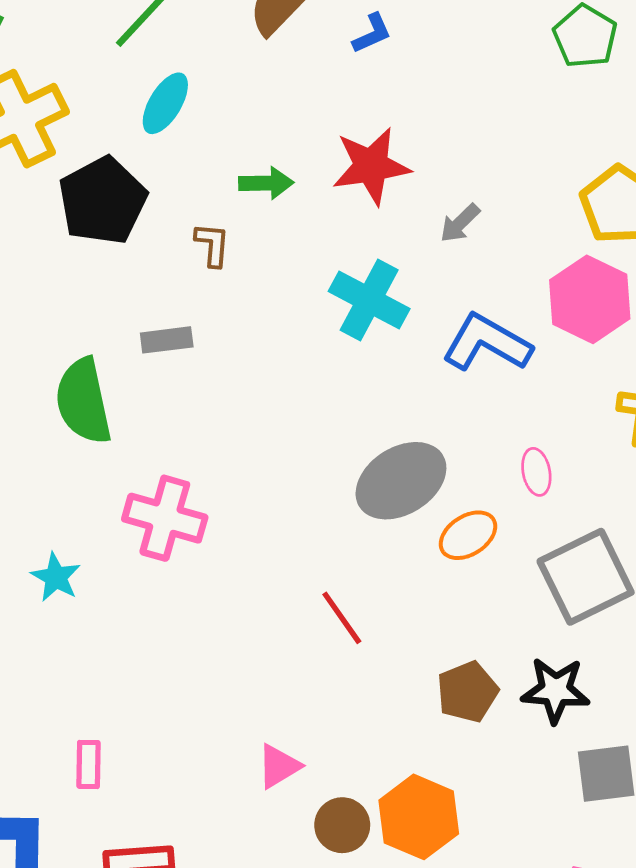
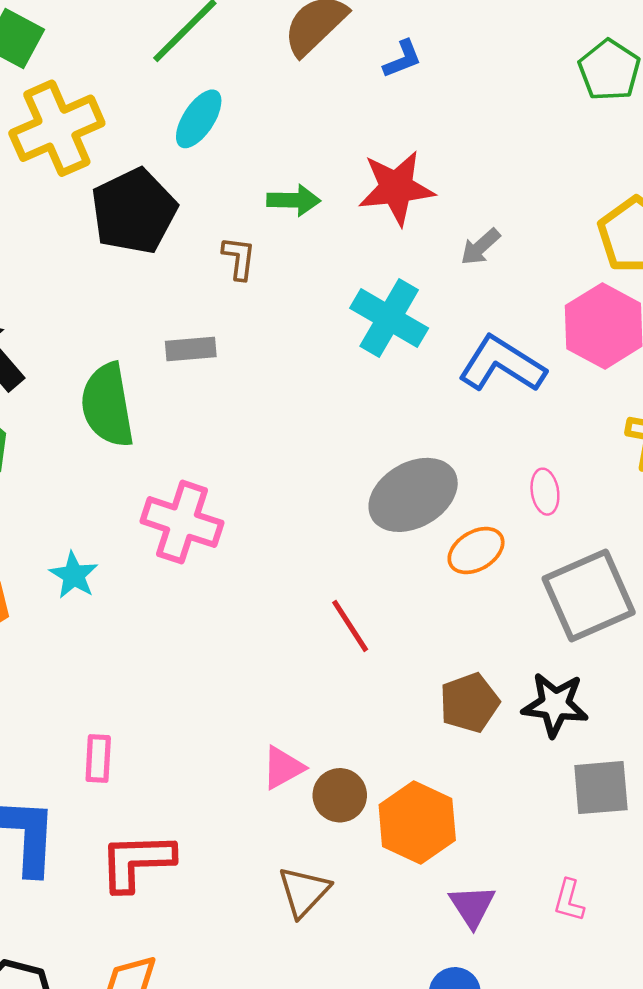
brown circle: (342, 825) -> (340, 795), moved

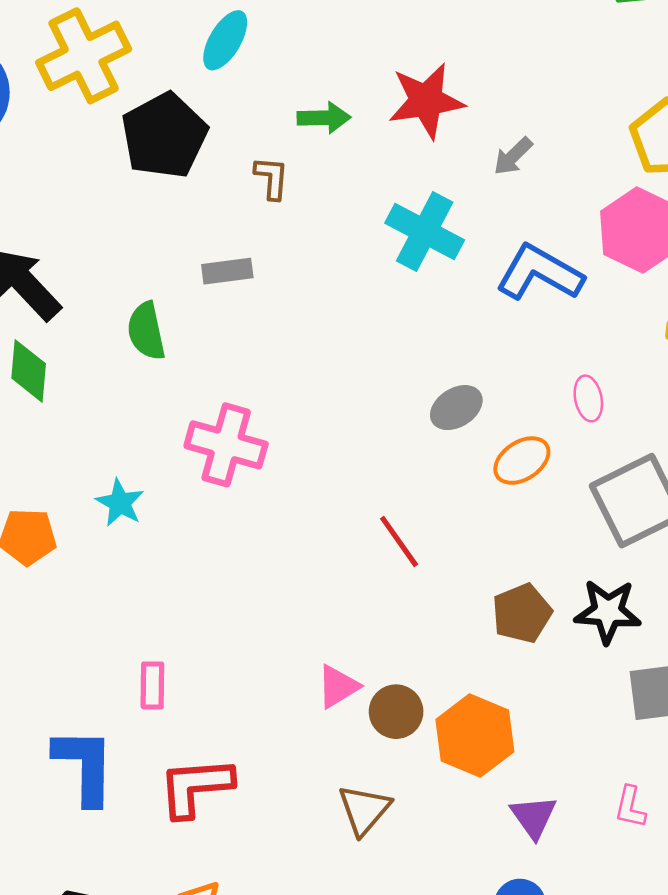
green semicircle: (107, 405) -> (146, 331), size x0.7
gray ellipse: (413, 495) -> (456, 408), size x0.6

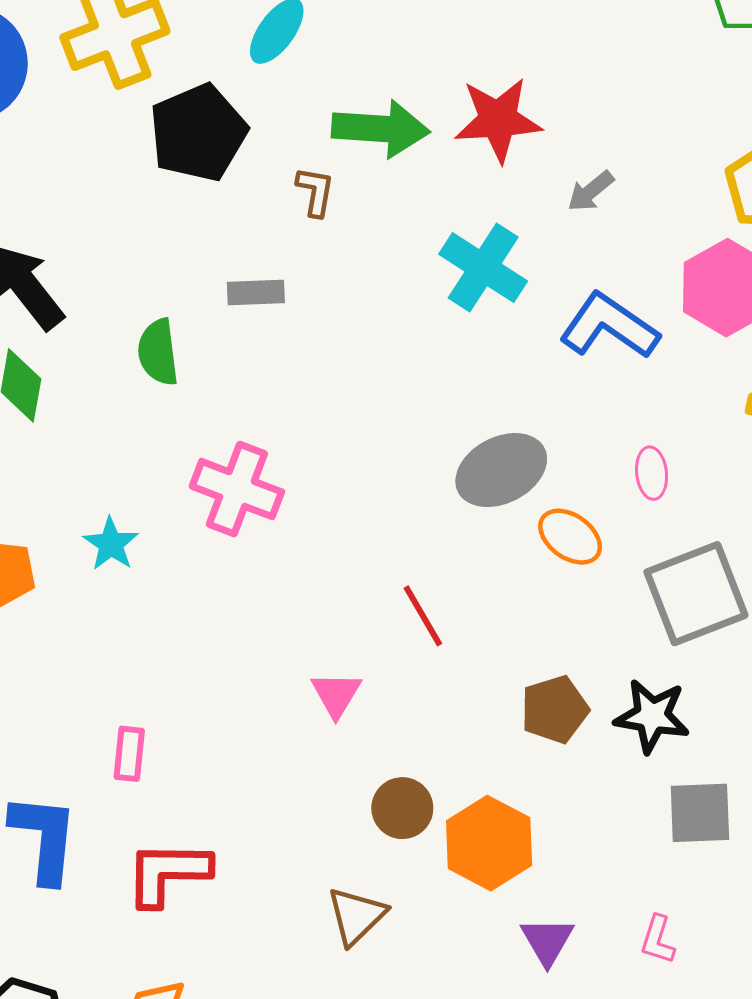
green arrow: (324, 118) -> (381, 129), size x1.6
gray ellipse: (456, 408) -> (501, 470), size x1.5
orange ellipse: (522, 461) -> (570, 537), turned 64
pink triangle: (338, 686) -> (336, 694), moved, turned -33

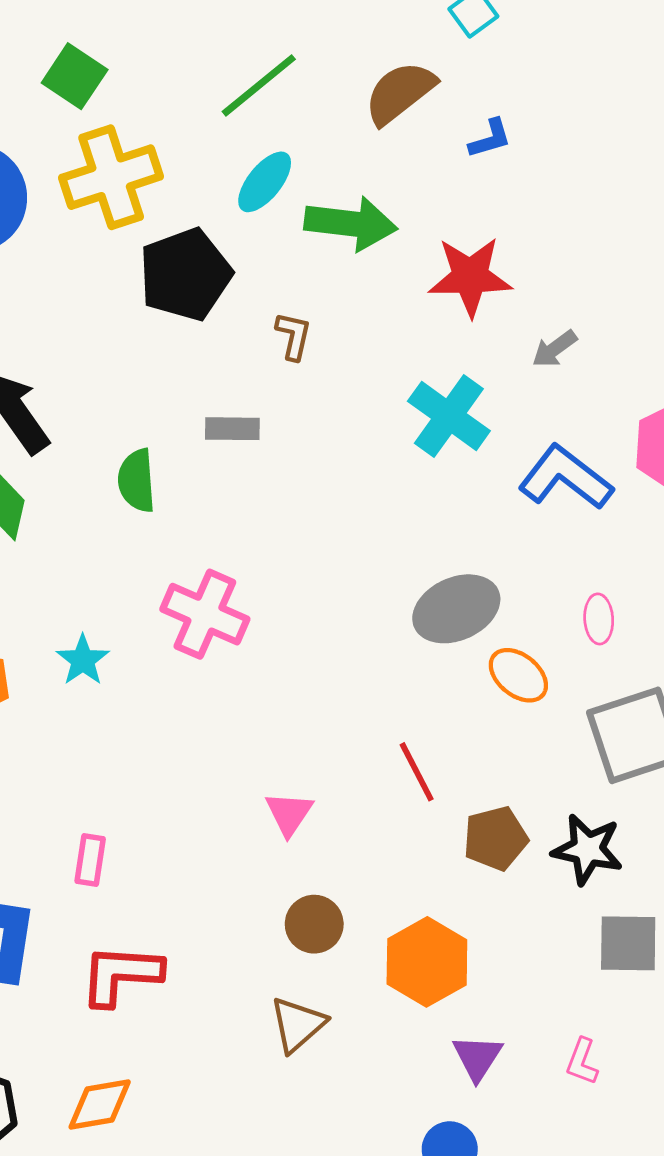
green arrow: (381, 129) -> (351, 223), moved
red line: (423, 616) -> (417, 772), moved
brown circle: (402, 808) -> (314, 924), moved

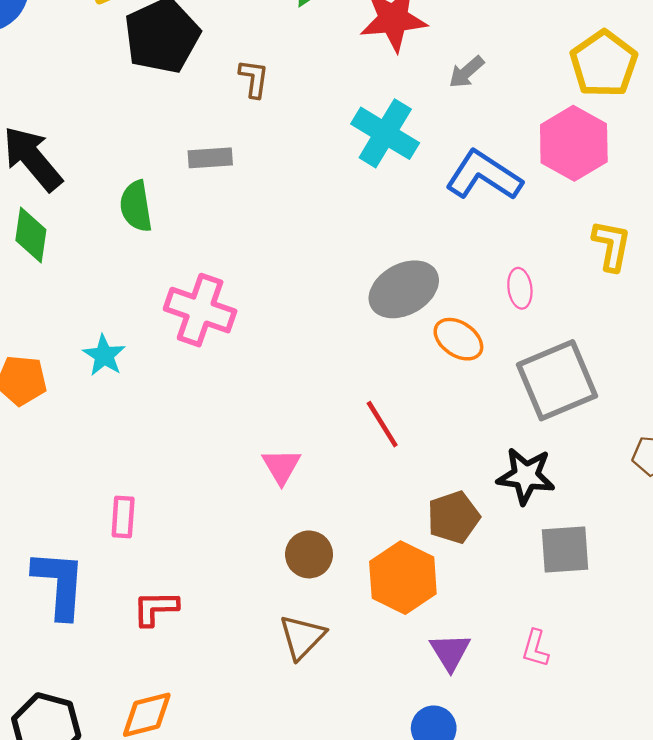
brown pentagon: (495, 838) -> (453, 517), moved
red L-shape: (121, 975) -> (155, 608), size x0.7

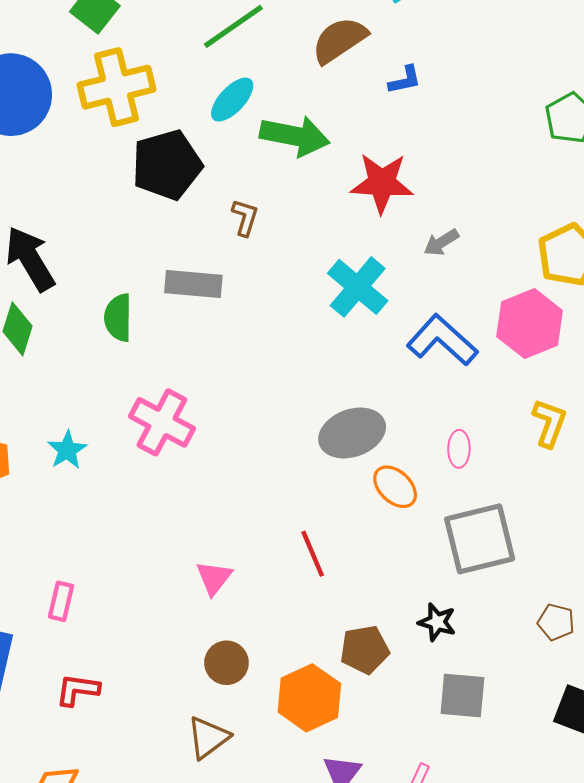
gray rectangle: (210, 158) -> (193, 284), size x1.4
black star: (526, 476) -> (437, 622), size x0.7

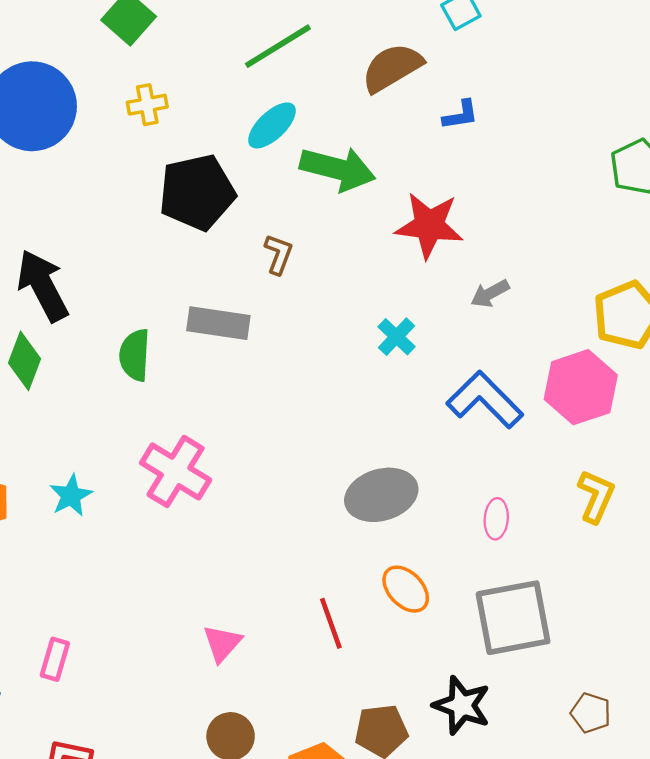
yellow cross: (116, 87) -> (147, 105), size x0.5
cyan cross: (358, 287) -> (396, 337), size x0.6
orange ellipse: (395, 487) -> (406, 589), moved
black star: (437, 622) -> (462, 705), size x1.4

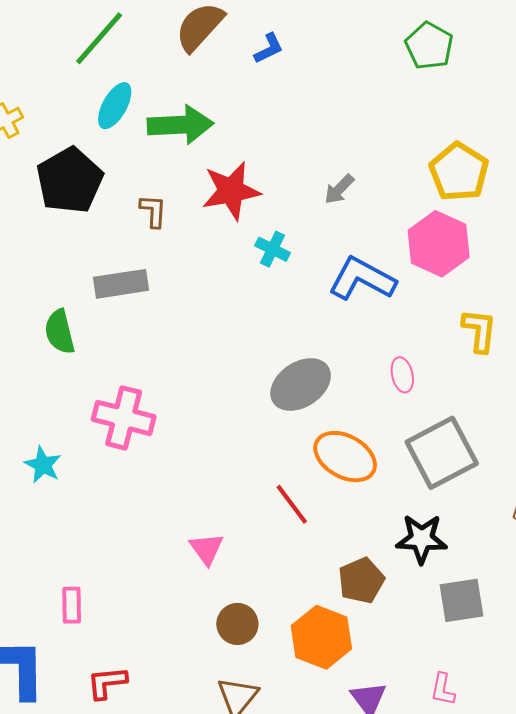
red star: (429, 225) -> (231, 191), moved
orange ellipse: (406, 589) -> (345, 457), size x1.4

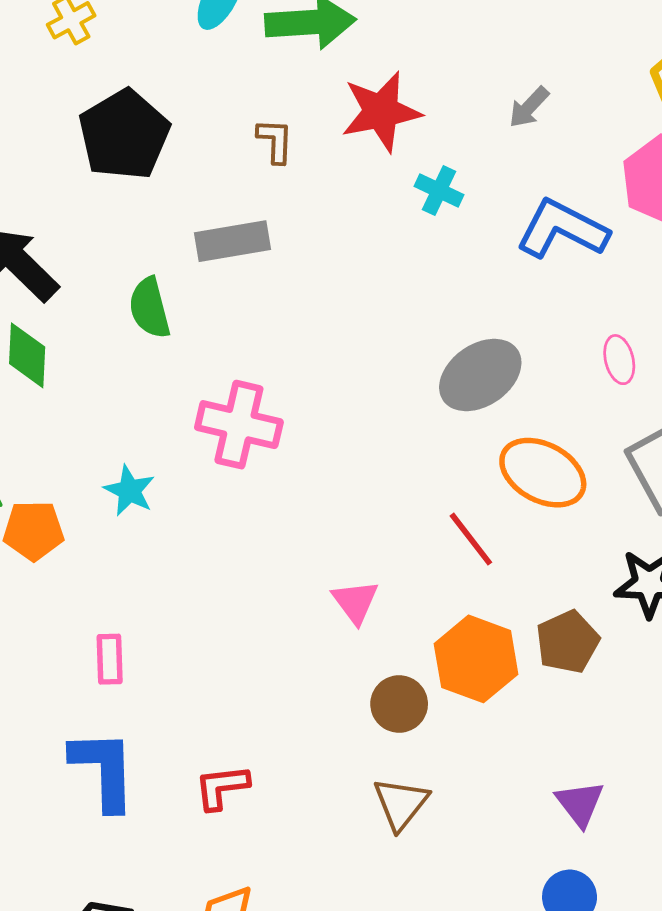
black pentagon: (70, 180) -> (124, 135), moved
pink rectangle: (72, 605) -> (110, 659), moved
orange hexagon: (321, 637) -> (476, 659), moved

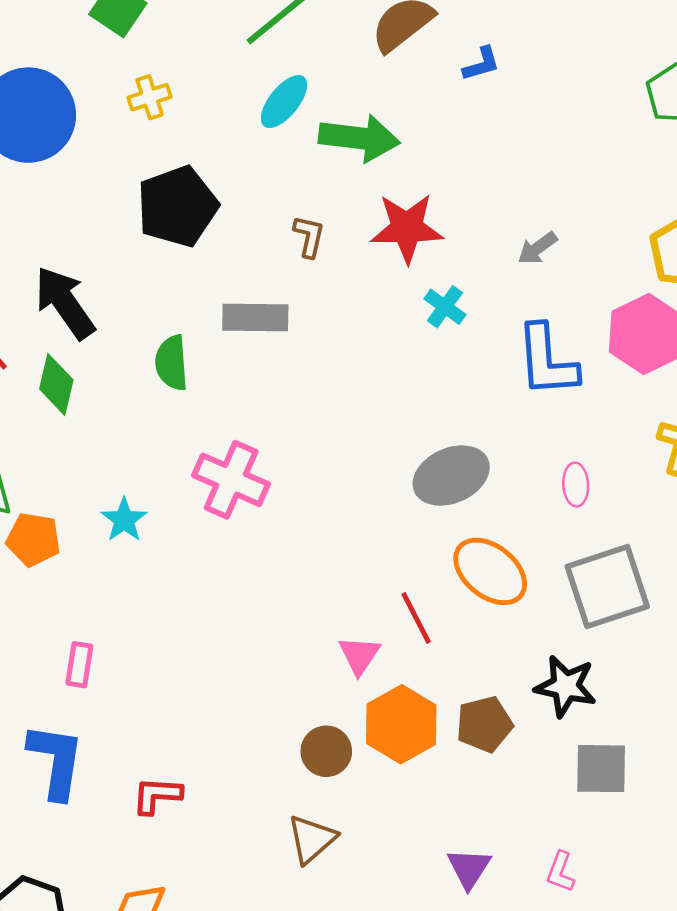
blue L-shape: (562, 229) -> (547, 361), turned -132
pink triangle: (355, 602) -> (359, 655), moved

